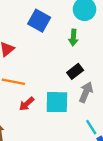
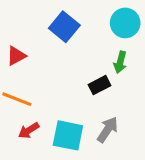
green arrow: (73, 38) -> (120, 62), moved
black rectangle: (75, 71) -> (99, 85), moved

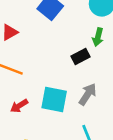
red arrow: (29, 130) -> (19, 106), moved

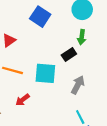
cyan square: (54, 100) -> (45, 73), moved

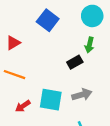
cyan square: (45, 73) -> (51, 100), moved
gray arrow: (78, 85) -> (82, 95), turned 42

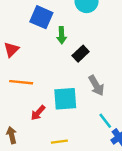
green arrow: (90, 45) -> (62, 35), moved
gray arrow: (82, 95) -> (96, 86), turned 90

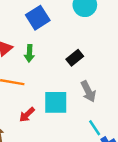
blue square: (41, 17) -> (38, 18), turned 30
green arrow: (62, 35) -> (29, 53), moved

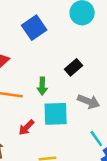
green arrow: (29, 53) -> (42, 86), moved
gray arrow: (88, 91) -> (89, 101), turned -40

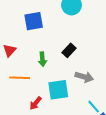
blue square: (34, 28) -> (34, 21), turned 30
green arrow: (42, 86) -> (42, 59), moved

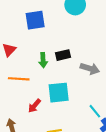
black rectangle: (69, 50) -> (63, 55), moved, turned 32
gray arrow: (84, 77) -> (90, 69), moved

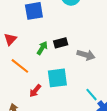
green arrow: (43, 60) -> (42, 48), turned -144
orange line: (19, 79) -> (20, 66), turned 36

